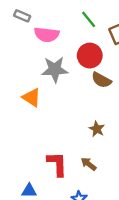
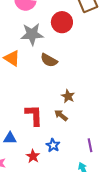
brown semicircle: (101, 80) -> (49, 60), moved
brown star: (97, 129) -> (68, 96), moved

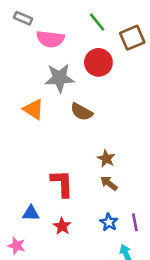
brown arrow: (61, 115) -> (109, 183), moved
blue star: (53, 145) -> (109, 222), moved
red star: (33, 156) -> (62, 226), moved

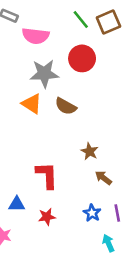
brown square: (132, 38) -> (108, 22), moved
orange triangle: (33, 109) -> (32, 104), moved
brown arrow: (109, 183) -> (103, 178), moved
red star: (62, 226) -> (47, 217), turned 30

